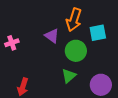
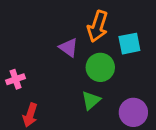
pink cross: (12, 43) -> (16, 79), moved

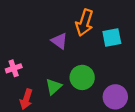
green circle: (100, 67) -> (82, 77), moved
green triangle: (91, 100) -> (54, 87), moved

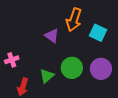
cyan square: (112, 37) -> (98, 33), turned 36
purple circle: (115, 97) -> (101, 69), moved

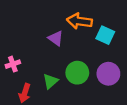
orange arrow: (74, 20) -> (79, 21), turned 80

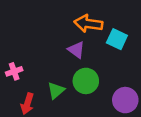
purple triangle: (56, 38) -> (76, 50), moved
purple circle: (108, 74) -> (125, 100), moved

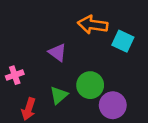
purple triangle: (76, 50) -> (57, 52), moved
purple circle: (125, 100) -> (113, 105), moved

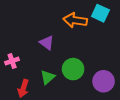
cyan square: (123, 41) -> (100, 13), moved
purple circle: (113, 105) -> (104, 81), moved

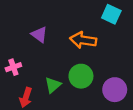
orange arrow: (75, 20) -> (83, 40), moved
purple triangle: (47, 43) -> (39, 34), moved

